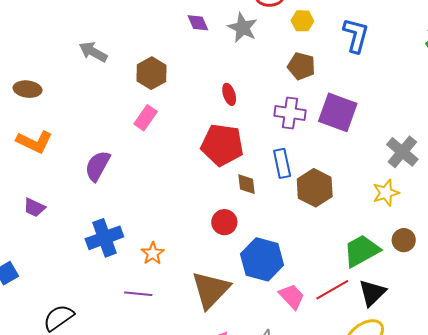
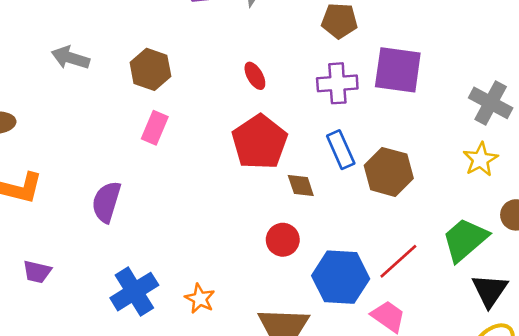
red pentagon: (222, 145) -> (260, 142), turned -30
red line: (332, 290) -> (398, 261), moved

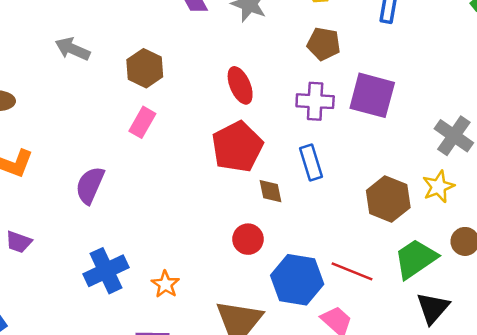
red ellipse: (255, 76) -> (240, 85), size x1.4
brown hexagon: (389, 172) -> (388, 199), moved
red line: (398, 261) -> (352, 271), turned 57

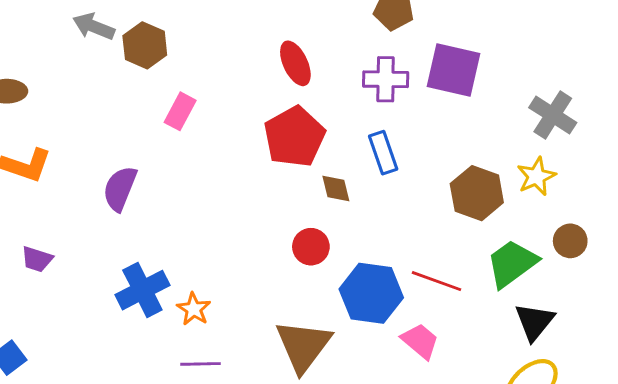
brown hexagon: (145, 68) -> (145, 45), moved
orange star: (165, 284) -> (194, 309), moved

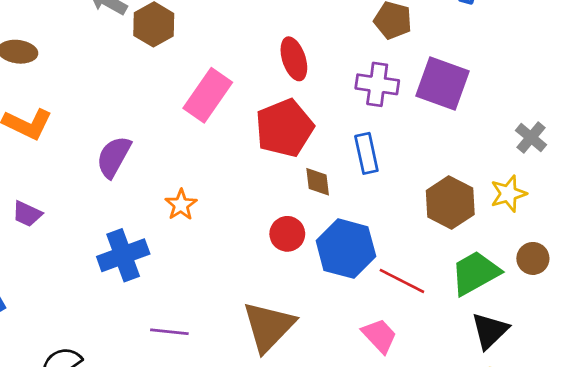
pink rectangle: (180, 111) -> (208, 95), moved, size x1.5
gray cross: (553, 115) -> (531, 138), size x0.7
blue hexagon: (371, 293) -> (346, 249), moved
orange star: (194, 309) -> (181, 205), moved

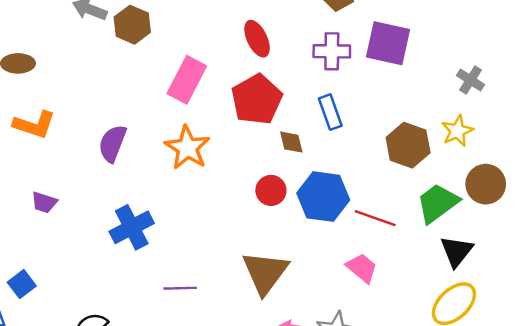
orange star: (181, 205) -> (187, 148), moved, size x1.6
brown circle: (533, 258) -> (486, 184), size x1.4

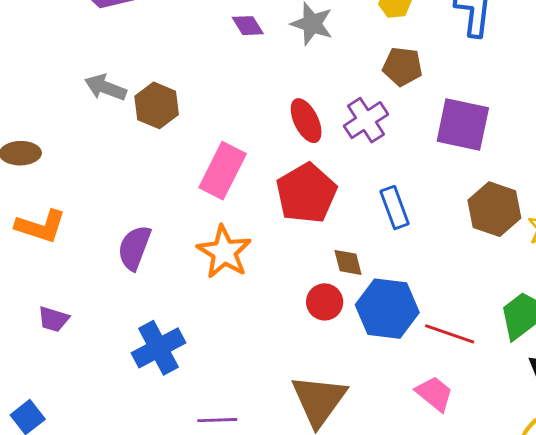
purple cross: (332, 51) -> (366, 120), moved, turned -33
brown diamond: (291, 142) -> (348, 262), moved
brown hexagon: (408, 145) -> (494, 209), moved

